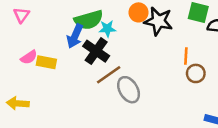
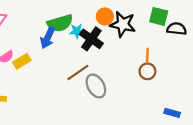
black cross: (96, 51) -> (91, 39), moved
yellow rectangle: (46, 62) -> (22, 61), turned -42
brown circle: (196, 73) -> (147, 71), moved

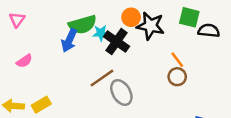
orange line: (147, 56) -> (177, 60), turned -40
yellow rectangle: (22, 61) -> (41, 105), moved

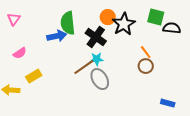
green semicircle: (83, 25) -> (68, 23), turned 100
black star: (150, 26) -> (124, 24), turned 30
cyan star: (101, 33) -> (97, 59), moved
blue arrow: (69, 40) -> (57, 36), turned -126
yellow rectangle: (41, 105) -> (34, 76), moved

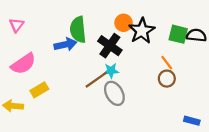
green square: (156, 17) -> (178, 34), moved
pink semicircle: (20, 53) -> (23, 64), size x1.6

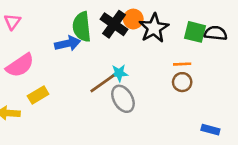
black cross: (110, 46) -> (114, 24), moved
orange line: (167, 63) -> (182, 64), turned -56

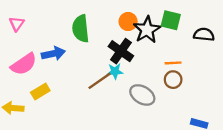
black cross: (114, 24) -> (121, 51), moved
green square: (195, 32) -> (171, 20), moved
blue arrow: (68, 43) -> (53, 54), moved
gray ellipse: (123, 99) -> (142, 95), moved, turned -30

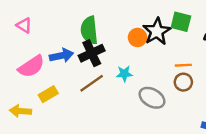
orange circle: (128, 21) -> (138, 37), moved
pink triangle: (17, 24) -> (24, 25), turned -35
black cross: (121, 51) -> (92, 53), moved, turned 30
brown line: (100, 81) -> (92, 83), moved

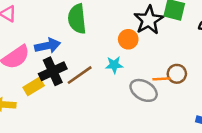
orange circle: (138, 37) -> (128, 39), moved
black cross: (92, 53) -> (53, 71), moved
orange line: (183, 65) -> (161, 79), moved

